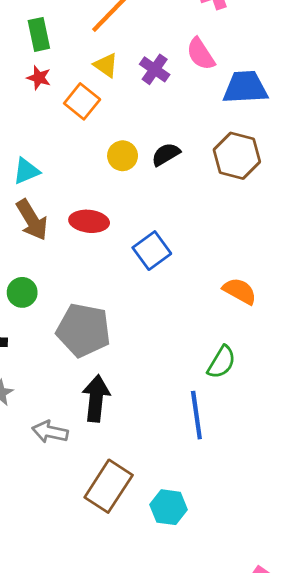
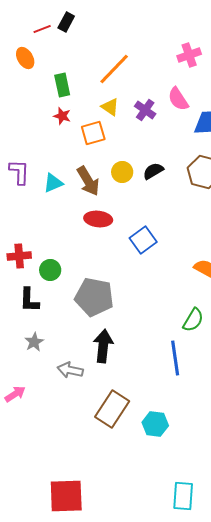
orange square: (82, 101) -> (93, 133), turned 35
brown arrow: (32, 220) -> (88, 181), moved

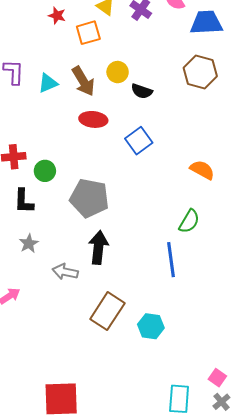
black semicircle: (153, 171) -> (142, 91), moved, turned -130

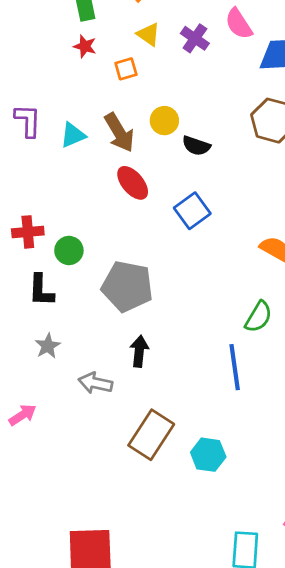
orange square: (88, 33) -> (126, 69), size x0.7
red ellipse: (93, 119) -> (133, 183), turned 44
black arrow: (98, 248) -> (139, 351), size x0.7

